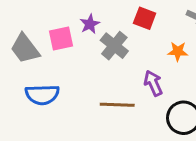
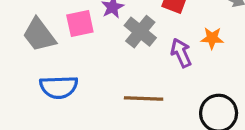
purple arrow: (153, 83) -> (181, 53), moved

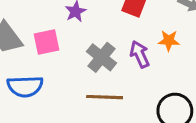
pink square: (80, 23) -> (46, 42), moved
gray cross: (140, 32) -> (102, 57), moved

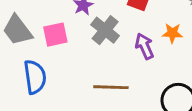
gray cross: (102, 57) -> (105, 30), moved
blue semicircle: (25, 86) -> (35, 77), turned -96

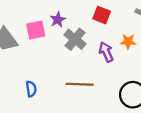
pink square: (55, 35) -> (36, 30), moved
blue semicircle: (35, 77) -> (31, 89), moved, size x0.6

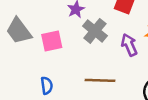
pink square: (36, 30) -> (52, 41), moved

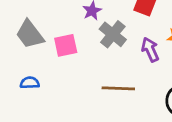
blue semicircle: (47, 85) -> (30, 83), moved, turned -84

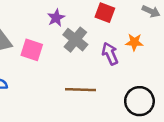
pink square: (66, 45) -> (32, 50), turned 30

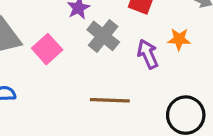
pink square: (32, 50) -> (47, 49), turned 30

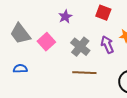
gray cross: (103, 36) -> (80, 47), moved

